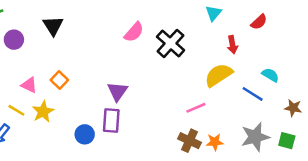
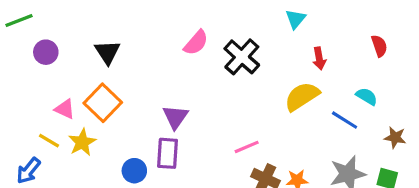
red semicircle: (259, 22) -> (379, 46), moved, turned -66
black triangle: (53, 26) -> (107, 52), moved
orange square: (59, 80) -> (103, 103), size x1.6
pink line: (196, 108) -> (247, 147), moved

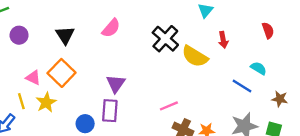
pink semicircle: (196, 43) -> (111, 28), moved
yellow semicircle: (302, 96) -> (195, 56), moved, turned -116
yellow line: (49, 141) -> (21, 101), turned 42

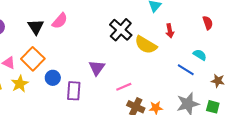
pink semicircle: (111, 28) -> (60, 21), moved
purple triangle: (116, 84) -> (97, 68), moved
blue circle: (85, 124) -> (53, 78), moved

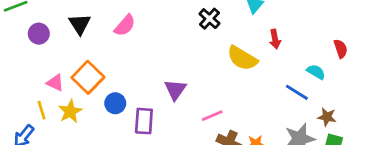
red semicircle: (208, 23) -> (341, 49), moved
black triangle: (36, 27) -> (80, 24), moved
black cross: (121, 30) -> (209, 19), moved, size x0.7
brown star: (218, 81) -> (327, 117), moved

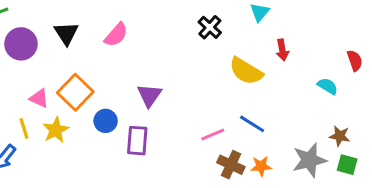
purple circle: (39, 34) -> (21, 44), size x1.4
purple triangle: (175, 90) -> (149, 95), moved
blue line: (297, 92) -> (252, 124), moved

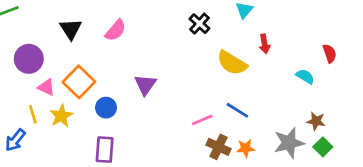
purple circle: (21, 44) -> (29, 59), moved
purple rectangle: (137, 141) -> (105, 150), moved
green square: (347, 165) -> (323, 147), turned 30

